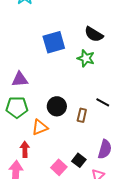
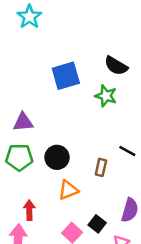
black circle: (57, 106) -> (57, 157), moved
orange triangle: (40, 127) -> (68, 190), moved

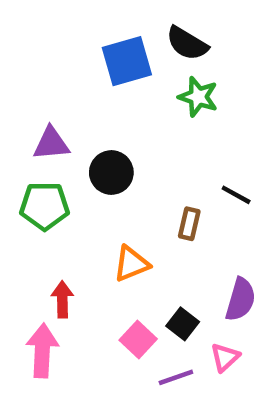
black semicircle: (116, 66) -> (187, 43), moved
black circle: (57, 157) -> (111, 173), moved

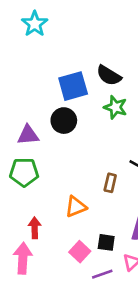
black circle: (111, 173) -> (64, 121), moved
black square: (183, 324) -> (106, 242), turned -30

